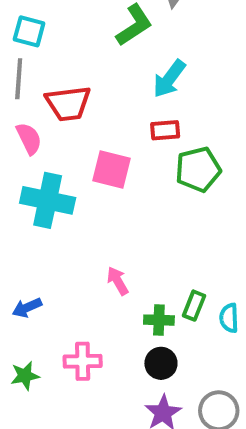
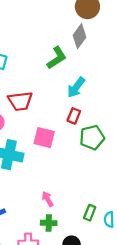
red rectangle: (165, 130) -> (74, 116), turned -63
green cross: (159, 320) -> (49, 223), moved

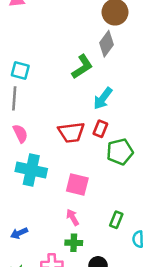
red trapezoid: (20, 101) -> (71, 132), moved
pink square: (44, 138) -> (77, 185), moved
green rectangle: (90, 213) -> (116, 220), moved

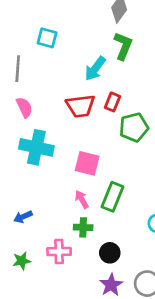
green L-shape: (82, 67) -> (123, 46), moved, turned -35
cyan square: (20, 70) -> (47, 38), moved
cyan arrow: (103, 98) -> (95, 69), moved
green rectangle: (116, 220) -> (112, 197), moved, size x1.5

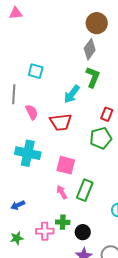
red rectangle: (112, 102) -> (107, 114), moved
pink semicircle: (24, 107) -> (32, 112), moved
green cross: (83, 227) -> (63, 222), moved

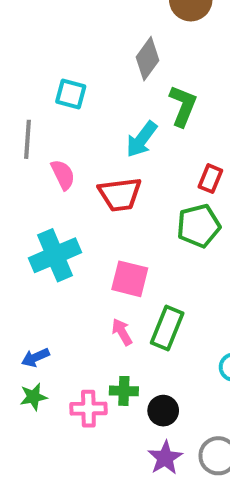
gray diamond: (90, 49) -> (147, 59), moved
cyan cross: (28, 153) -> (55, 255), turned -35
green star: (17, 238) -> (33, 397), moved

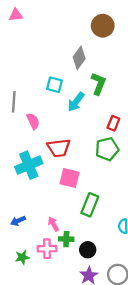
cyan square: (71, 94) -> (54, 85), moved
red trapezoid: (120, 194) -> (59, 148), moved
pink arrow: (122, 332) -> (53, 224), moved
green star: (33, 397) -> (22, 257), moved

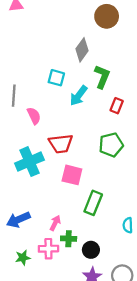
red rectangle: (113, 123) -> (117, 106), moved
blue arrow: (18, 221) -> (18, 220), size x1.5
pink arrow: (53, 224) -> (55, 223), turned 56

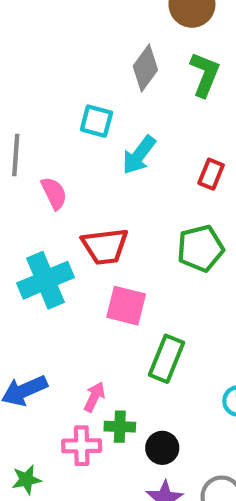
green L-shape: (102, 77) -> (205, 74), moved
green star: (23, 258) -> (26, 480), moved

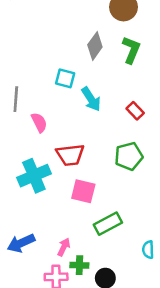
cyan arrow: (139, 155) -> (91, 99), turned -70
red rectangle: (211, 174) -> (135, 111), turned -66
green rectangle: (166, 359) -> (108, 224), turned 40

